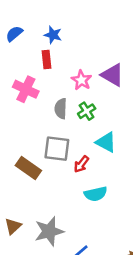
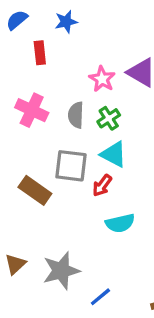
blue star: (53, 35) -> (66, 22), turned -30
red rectangle: (47, 59) -> (40, 53), moved
pink cross: (26, 89) -> (32, 110), moved
cyan triangle: (106, 142) -> (114, 154), moved

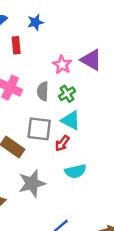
gray star: (61, 271) -> (32, 183), moved

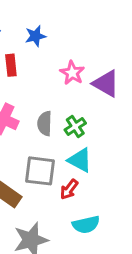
pink star: (62, 65) -> (72, 73), moved

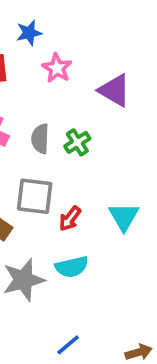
pink star: (72, 73) -> (57, 68), moved
cyan triangle: (80, 160) -> (124, 217), moved, turned 32
cyan semicircle: (86, 225) -> (72, 267), moved

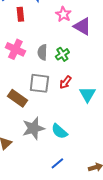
pink star: (57, 68) -> (63, 14), moved
red arrow: (70, 219) -> (65, 82), moved
cyan semicircle: (72, 267) -> (59, 131), moved, turned 54

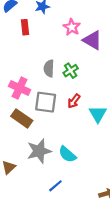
pink cross: (15, 49) -> (20, 88), moved
blue line: (57, 163) -> (55, 186), moved

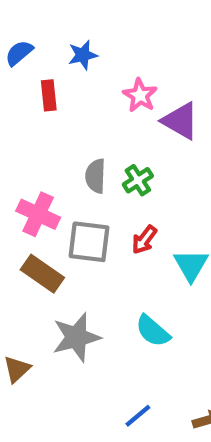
cyan semicircle: (67, 154) -> (153, 331), moved
blue line: (55, 186) -> (138, 416), moved

